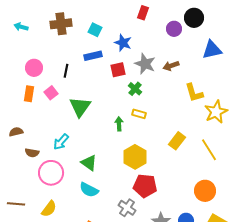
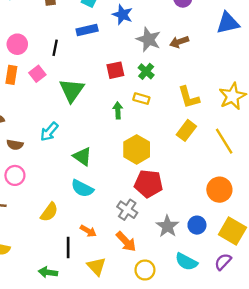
red square: (118, 70) -> (115, 70), moved
green cross: (135, 89) -> (146, 71), moved
yellow L-shape: (194, 93) -> (189, 97), moved
pink circle: (51, 173) -> (15, 175), moved, size x0.7
yellow semicircle: (49, 209) -> (49, 212), moved

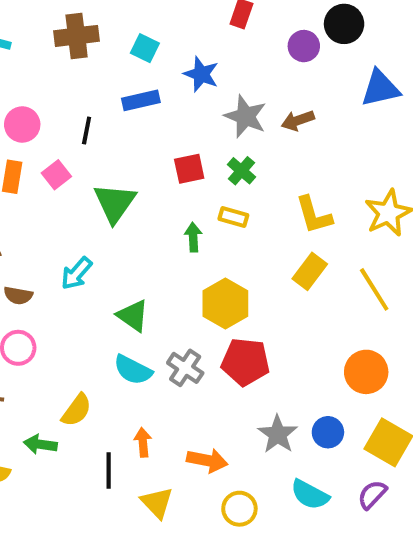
gray cross: (127, 210) -> (185, 368), moved
orange arrow: (88, 231) -> (143, 442), turned -126
orange arrow: (126, 242) -> (207, 460), turned -35
green arrow: (48, 272) -> (40, 444), moved

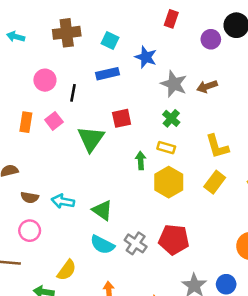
pink circle: (22, 124) -> (45, 80), moved
red square: (189, 169) -> (122, 118), moved
cyan arrow: (77, 273) -> (63, 201), moved, turned 60
yellow hexagon: (225, 304) -> (169, 182), moved

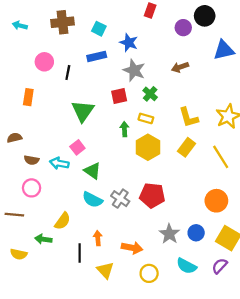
gray star: (174, 84) -> (134, 70), moved
red square: (122, 118) -> (119, 96), moved
pink square: (54, 121) -> (77, 147), moved

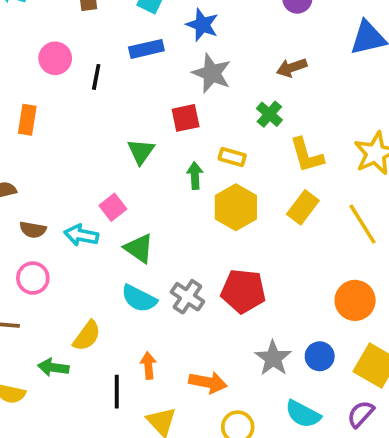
green cross: (150, 94) -> (269, 114), moved
green triangle: (83, 111) -> (141, 151), moved, size x0.7

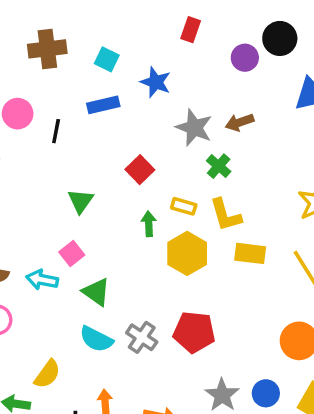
gray star: (212, 73) -> (194, 128), moved
red square: (186, 118) -> (140, 170), turned -32
green triangle: (141, 151) -> (81, 201), moved
yellow L-shape: (307, 155) -> (226, 215), moved
yellow rectangle: (303, 207) -> (250, 253), turned 60

